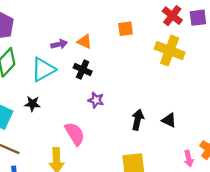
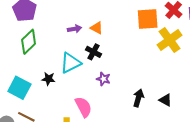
orange square: (125, 29) -> (148, 19), moved, size x1.6
yellow cross: (170, 51) -> (170, 40), turned 30
cyan triangle: (43, 69) -> (71, 63), moved

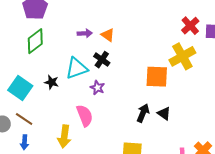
orange square: (148, 19) -> (157, 77), moved
purple star: (103, 79) -> (97, 88), moved
black triangle: (165, 100) -> (164, 113), moved

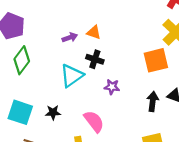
black star: (52, 82) -> (53, 112), moved
purple star: (97, 88) -> (112, 87), moved

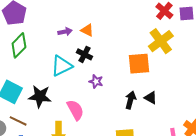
black star: (53, 112) -> (40, 96), size x1.6

